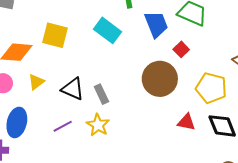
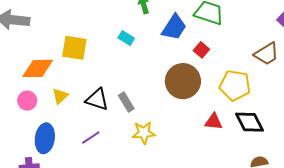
blue trapezoid: (156, 24) -> (174, 27), turned 60
cyan rectangle: (108, 30) -> (126, 38), size x0.6
yellow star: (98, 125) -> (144, 133), moved, turned -30

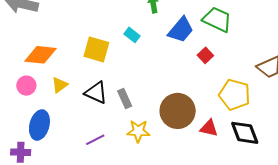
yellow square: (74, 48) -> (96, 49), moved
brown circle: (183, 81) -> (178, 111), moved
purple line: (91, 138) -> (95, 140), moved

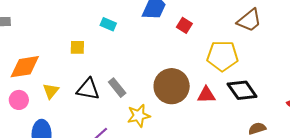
yellow square: (96, 49) -> (77, 47), size x0.6

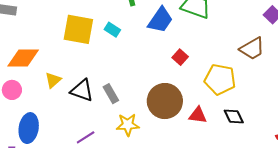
red square: (184, 25) -> (180, 57), moved
yellow square: (77, 47) -> (78, 29), moved, size x2.0
black diamond: (242, 90) -> (234, 116), size x0.7
yellow triangle: (51, 91) -> (53, 80), moved

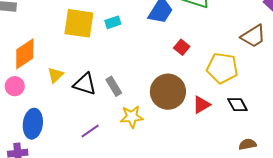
cyan rectangle: (112, 30) -> (113, 22), turned -49
orange diamond: (23, 58) -> (25, 54), turned -32
red triangle: (198, 115) -> (201, 105), turned -36

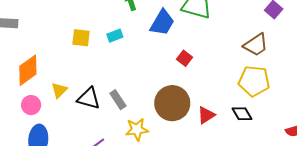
yellow square: (79, 23) -> (81, 38), size x0.6
yellow pentagon: (222, 68) -> (254, 81), moved
pink circle: (15, 86) -> (31, 105), moved

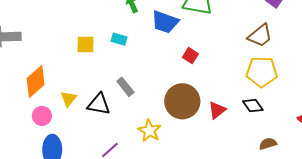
blue trapezoid: (162, 23) -> (165, 22), turned 84
cyan rectangle: (115, 36) -> (119, 39), turned 42
gray rectangle: (118, 100) -> (125, 87), moved
yellow star: (137, 129) -> (149, 131), turned -30

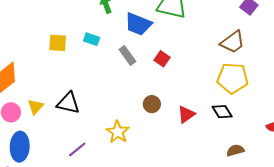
gray rectangle: (125, 87) -> (127, 55), moved
yellow triangle: (69, 99) -> (35, 107), moved
brown circle: (182, 101) -> (152, 104), size x0.5

